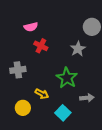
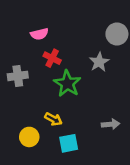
gray cross: (18, 70) -> (18, 76), moved
green star: (67, 78) -> (67, 84), moved
cyan square: (63, 113) -> (69, 143), moved, turned 35

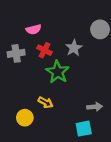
gray star: (99, 62) -> (74, 48), moved
gray cross: (18, 76) -> (16, 53), moved
cyan square: (69, 143) -> (84, 129), moved

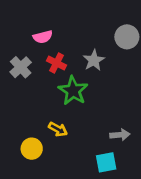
gray cross: (16, 53) -> (21, 67), turned -35

